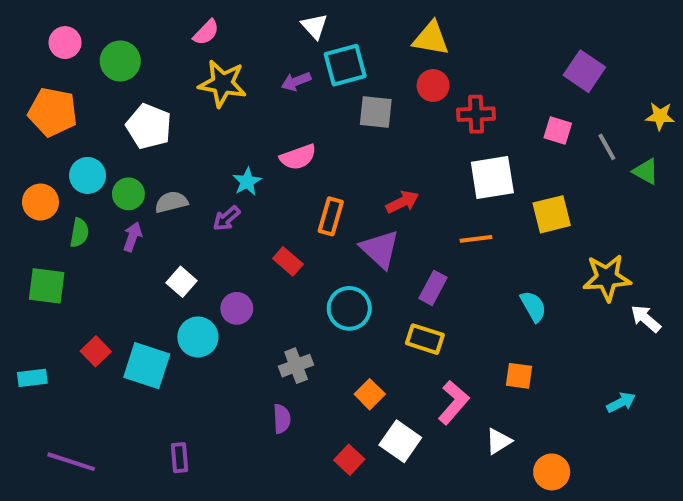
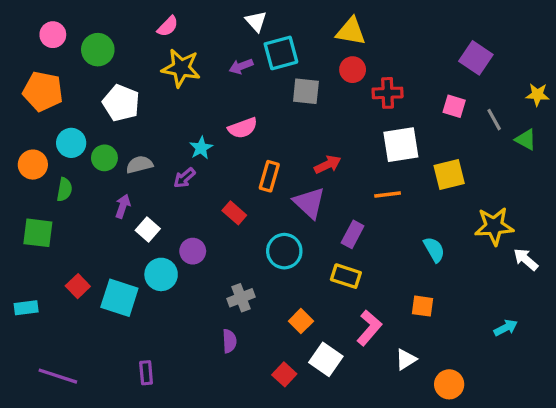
purple arrow: (132, 237) -> (123, 206), moved

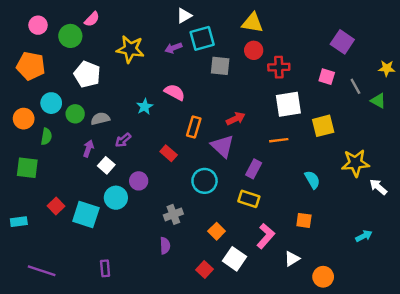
white triangle: (256, 21) -> (184, 16), turned 42
pink semicircle: (168, 26) -> (92, 19), moved
pink semicircle: (243, 128) -> (175, 92), turned -132
purple arrow: (184, 178) -> (123, 140), moved

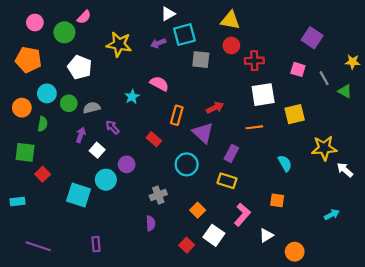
purple arrow: (123, 140) -> (112, 127), turned 88
red square: (56, 206) -> (43, 174), moved

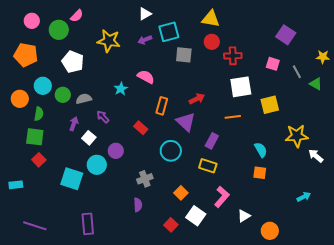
white triangle: (168, 14) -> (145, 14), moved
green square: (25, 152) -> (35, 137), moved
orange square: (277, 200) -> (260, 173), moved
purple rectangle: (96, 244) -> (88, 224), size x1.5

